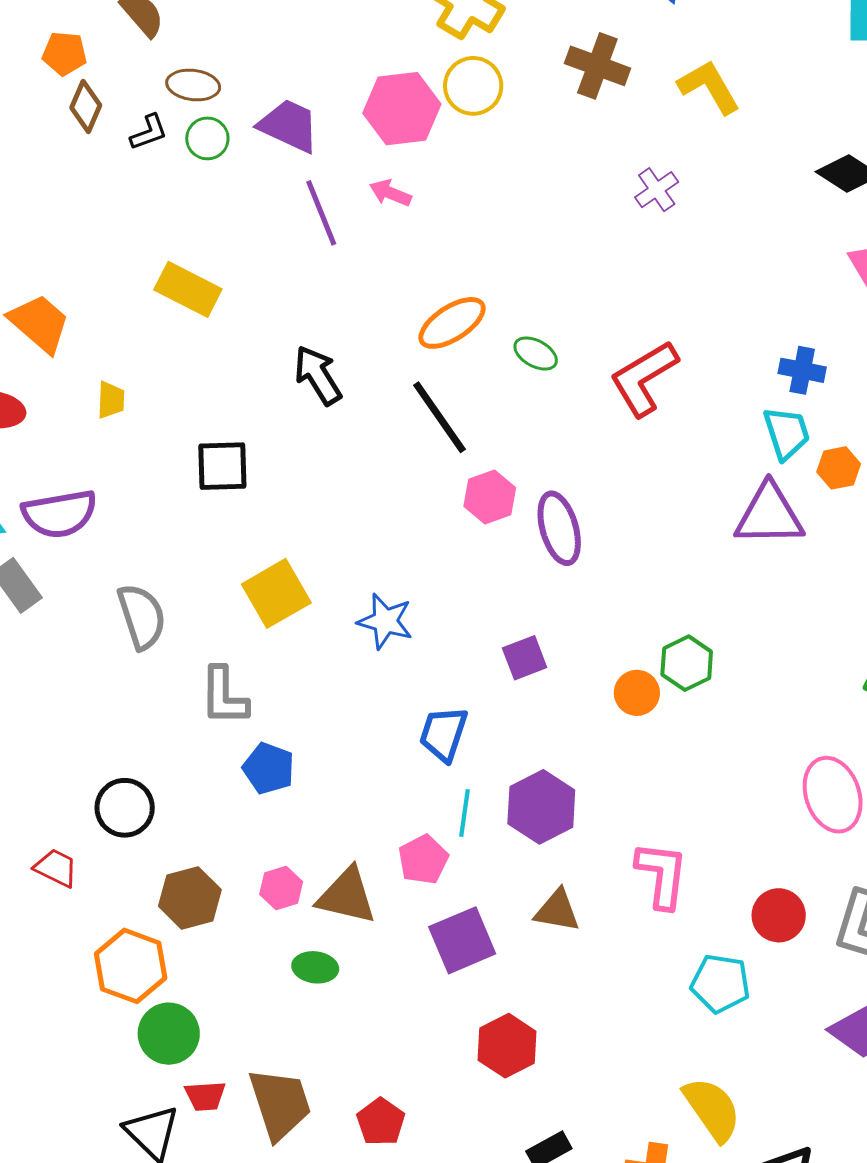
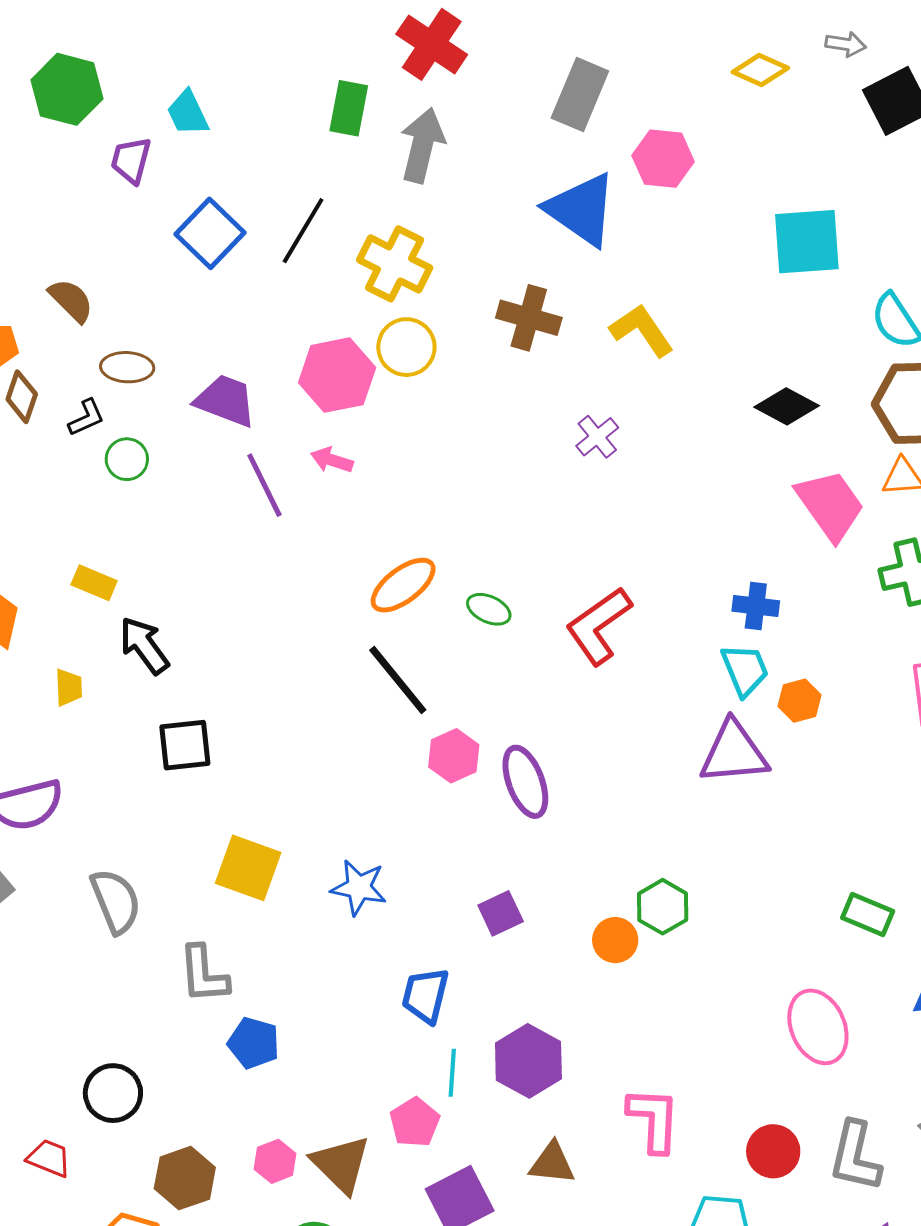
green circle: (207, 138) -> (127, 459), moved
yellow rectangle: (188, 289) -> (94, 583), moved, size x0.7
black arrow: (318, 375) -> (144, 645), moved
yellow square: (276, 593) -> (248, 868), turned -36
brown triangle: (347, 896) -> (341, 1164), turned 36

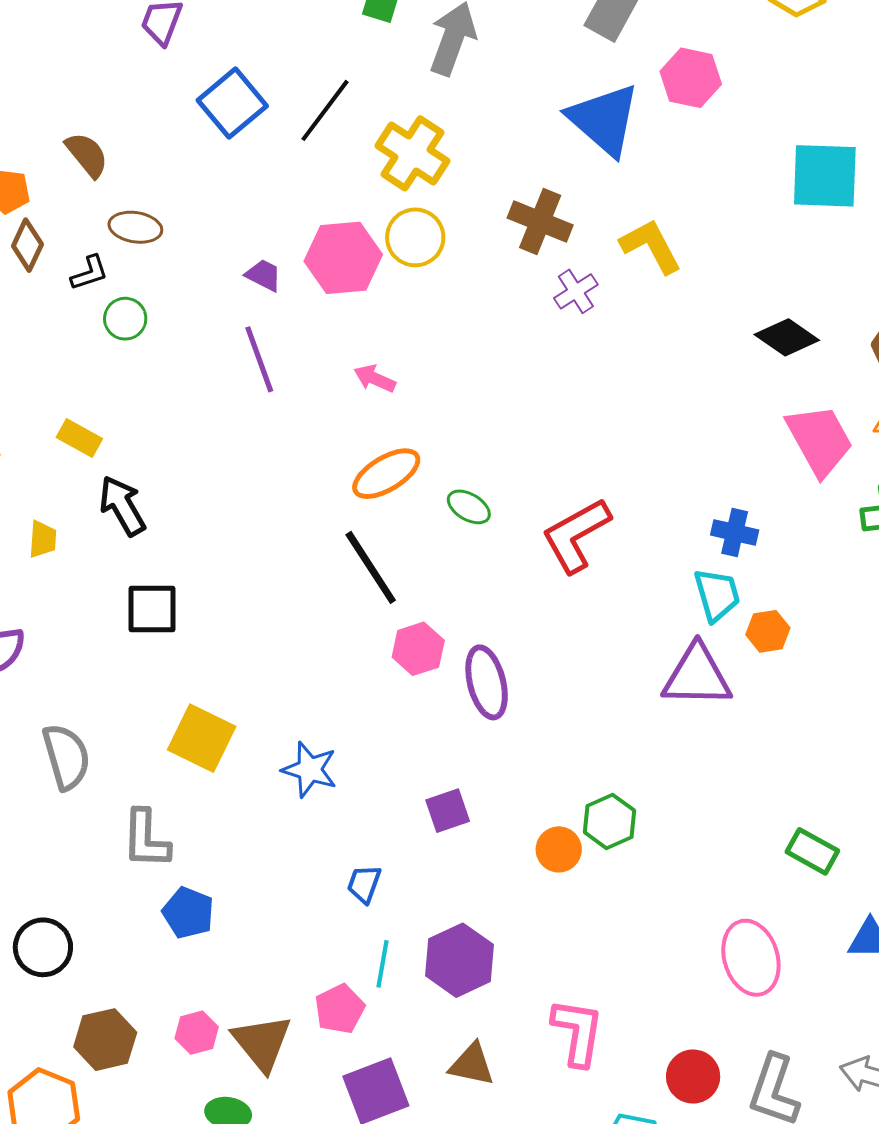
purple trapezoid: (226, 401) -> (264, 275), moved, size x0.6
purple cross: (597, 437) -> (576, 291), moved
pink arrow: (332, 460) -> (375, 379), moved
blue trapezoid: (425, 995) -> (364, 884), size x0.7

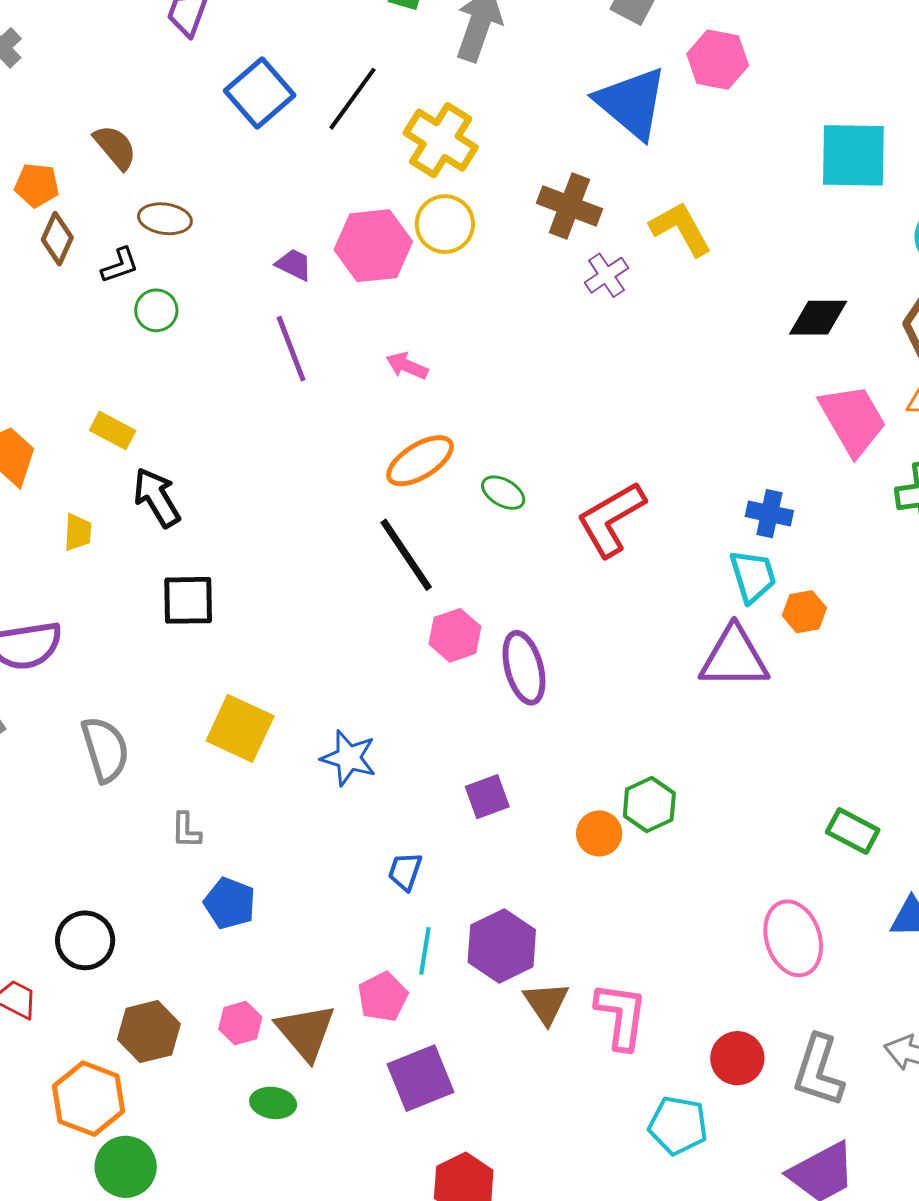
black diamond: (787, 337) -> (818, 318), turned -34
gray L-shape: (146, 839) -> (186, 830), size x0.6
brown triangle: (472, 1064) -> (546, 1003), moved, turned 45

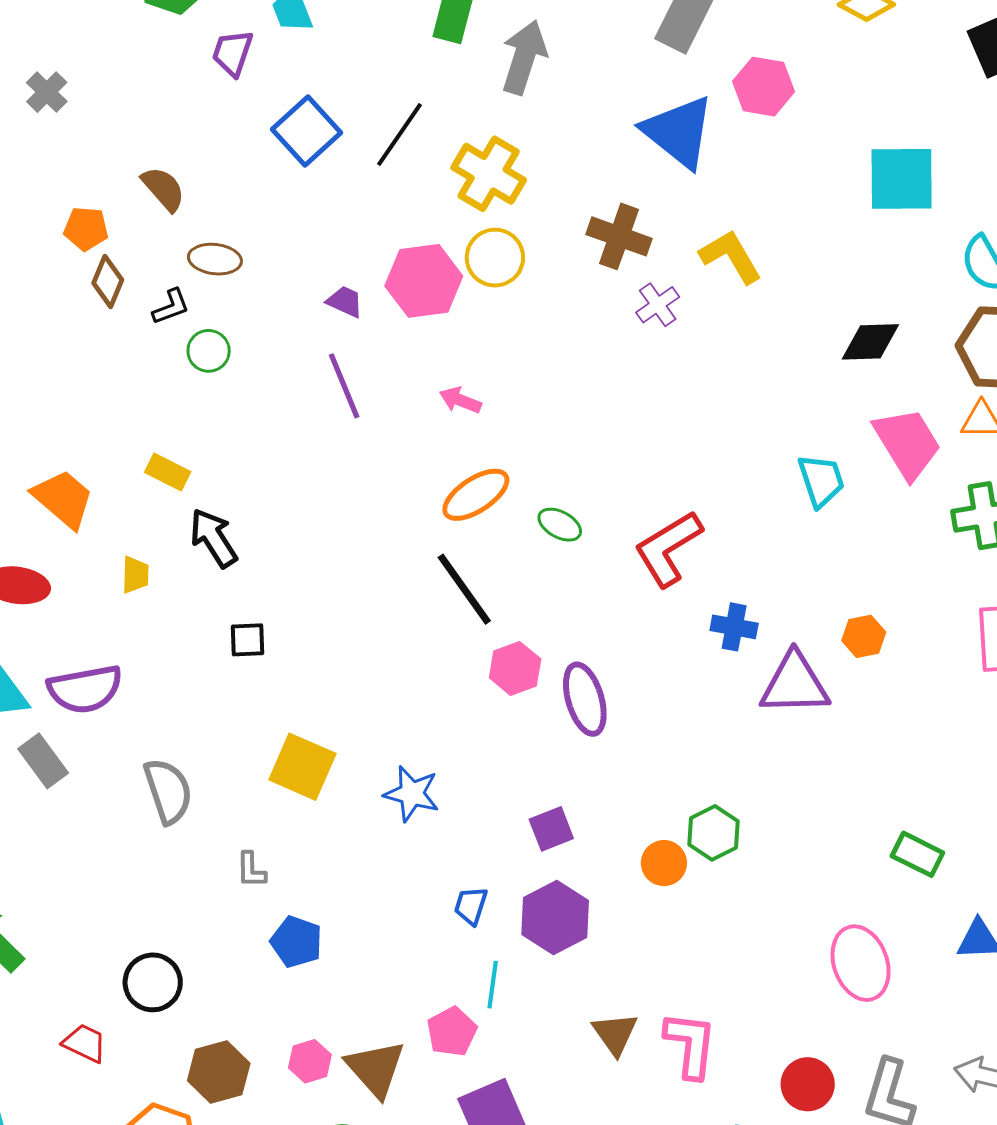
blue cross: (769, 514) -> (734, 627), moved
cyan trapezoid: (753, 576) -> (821, 480), moved
black square: (188, 600) -> (247, 640), size x0.7
purple hexagon: (502, 946) -> (555, 917), moved

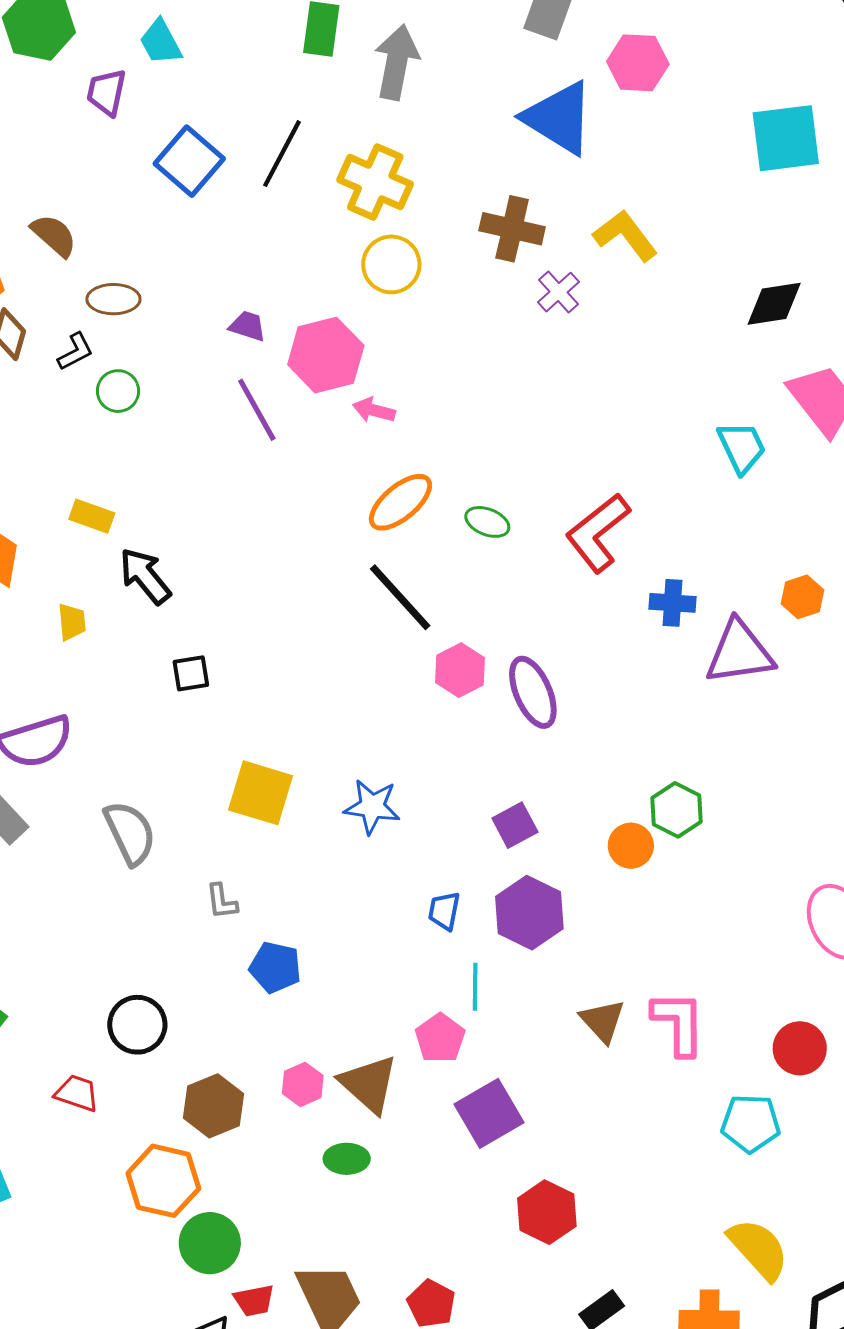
pink hexagon: (424, 281) -> (326, 355), moved

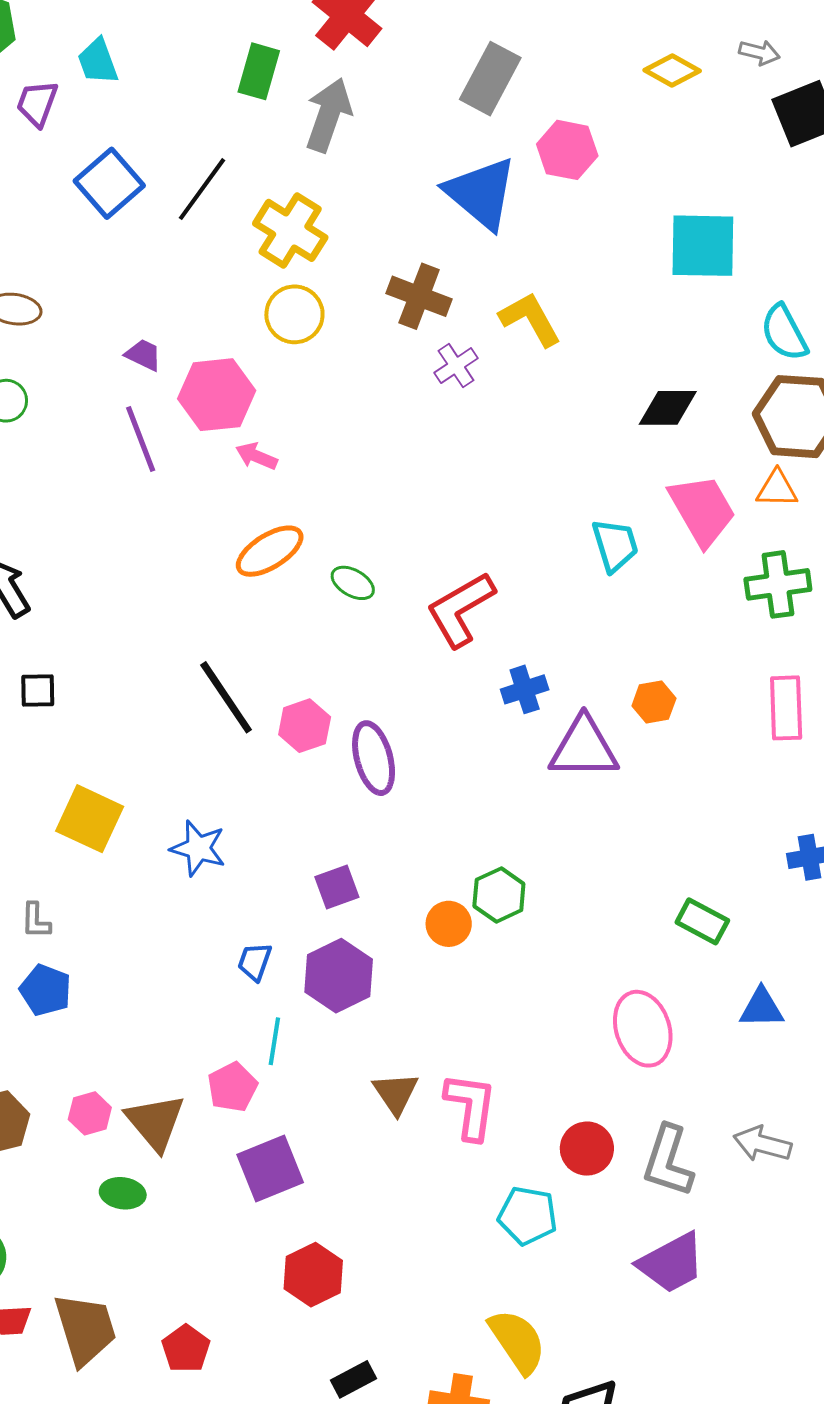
black line: (400, 597) -> (226, 697), moved
blue cross: (673, 603) -> (525, 689), turned -30
blue pentagon: (275, 967) -> (46, 990), moved

